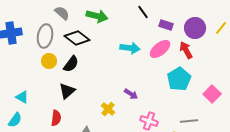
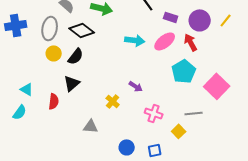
pink square: (212, 94) -> (217, 86), size x1.4
red semicircle: (56, 118) -> (54, 101), moved

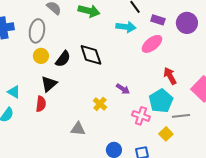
black diamond: (82, 30) -> (91, 55), moved, turned 35
cyan arrow: (135, 40) -> (126, 27), moved
red arrow: (191, 42) -> (170, 76), moved
cyan pentagon: (184, 71) -> (161, 101), moved
black triangle: (72, 83) -> (49, 84), moved

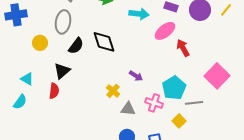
gray ellipse: (37, 31) -> (63, 22), moved
yellow circle: (41, 56) -> (40, 43), moved
red arrow: (170, 76) -> (183, 48), moved
gray triangle: (78, 129) -> (128, 109), moved

